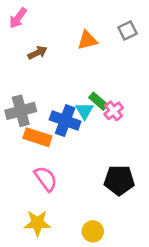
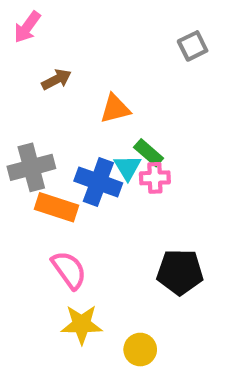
orange triangle: (87, 40) -> (115, 109), moved
pink cross: (114, 111) -> (155, 178), moved, turned 36
yellow star: (37, 223) -> (82, 324), moved

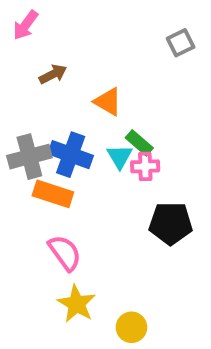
orange triangle: (115, 109) -> (108, 102), turned 44
blue cross: (98, 182) -> (71, 155), moved
black pentagon: (180, 272) -> (171, 223), moved
yellow star: (82, 324) -> (77, 304), turned 30

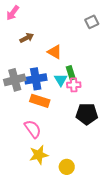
green rectangle: (139, 143) -> (71, 73), turned 32
blue cross: (71, 155) -> (36, 79), turned -30
orange rectangle: (53, 194) -> (40, 101), moved
yellow star: (77, 304) -> (39, 155), turned 30

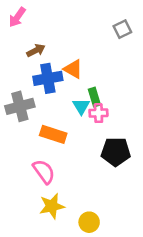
blue cross: (36, 79) -> (48, 78), moved

